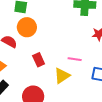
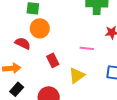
pink line: (75, 59) -> (87, 48), moved

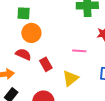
red semicircle: (23, 43) -> (23, 54), moved

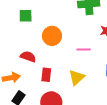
orange circle: (31, 33) -> (52, 36), moved
red rectangle: (46, 64) -> (46, 75), moved, turned 40

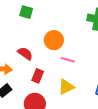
green square: (26, 16) -> (26, 12), moved
pink line: (84, 49) -> (68, 60), moved

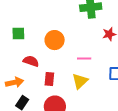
green square: (26, 12) -> (18, 33), moved
pink line: (68, 60) -> (84, 58), moved

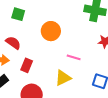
red semicircle: (31, 61) -> (13, 43), moved
red rectangle: (49, 79) -> (27, 65), moved

